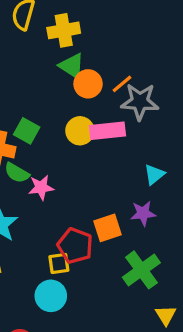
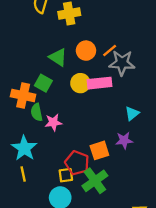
green triangle: (72, 66) -> (58, 57), moved
green semicircle: (17, 173) -> (37, 112), turned 48
green cross: (141, 270) -> (95, 181), moved

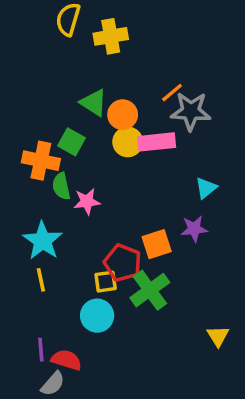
orange circle: (86, 51) -> (123, 115), moved

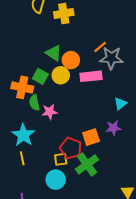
yellow circle: (128, 142) -> (61, 75), moved

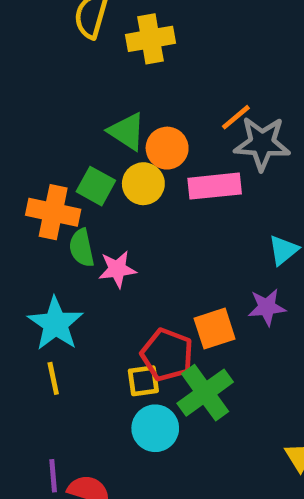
cyan circle: (56, 180) -> (155, 428), moved

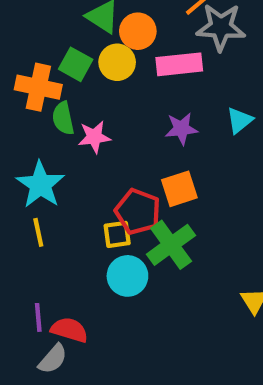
purple star: (267, 307) -> (181, 129), moved

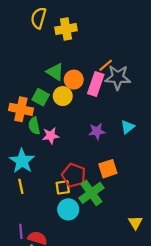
pink rectangle: (179, 64) -> (96, 84), moved, turned -65
orange square: (179, 189) -> (108, 169), moved

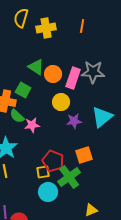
orange line: (106, 65) -> (82, 26), moved, turned -40
yellow circle: (63, 96) -> (61, 102), moved
green semicircle: (34, 126) -> (17, 116), turned -35
cyan triangle: (128, 127) -> (102, 117), size x1.6
yellow triangle: (135, 223) -> (91, 210), moved, turned 40

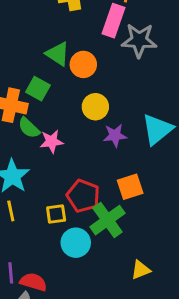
gray star: (93, 72) -> (139, 40), moved
pink rectangle: (73, 78) -> (114, 21), moved
yellow square: (43, 172) -> (56, 214), moved

